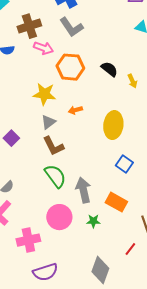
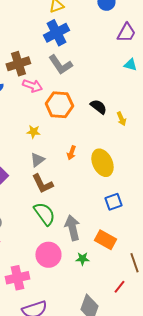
yellow star: (44, 94) -> (33, 132), size x0.6
orange arrow: (75, 110) -> (71, 153), moved, turned -56
yellow ellipse: (113, 125) -> (102, 163), turned -32
blue square: (124, 164) -> (113, 202), turned 36

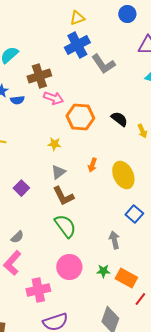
gray L-shape: (60, 65) -> (103, 64), moved
blue square: (113, 202) -> (134, 214), turned -30
gray arrow: (72, 228) -> (114, 240), moved, size x0.7
orange rectangle: (105, 240) -> (126, 278), moved

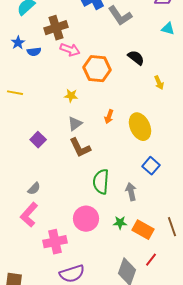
black semicircle: (119, 119) -> (136, 58), moved
green semicircle: (65, 226) -> (101, 182), moved, turned -140
red line: (140, 299) -> (151, 260), moved

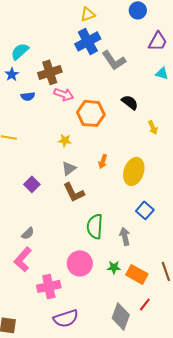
blue star: (18, 43) -> (12, 74), moved
yellow ellipse: (140, 127) -> (134, 171), turned 44

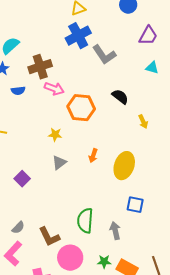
brown L-shape: (74, 192) -> (49, 237), moved
blue square: (145, 210) -> (135, 205), turned -30

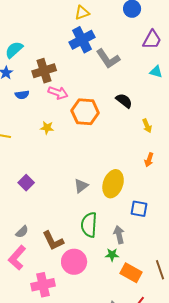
yellow star: (55, 135) -> (47, 128), moved
orange arrow: (93, 156) -> (149, 160), moved
gray triangle: (59, 163) -> (81, 186), moved
yellow ellipse: (124, 166) -> (113, 184), moved
green star: (104, 262) -> (112, 255), moved

